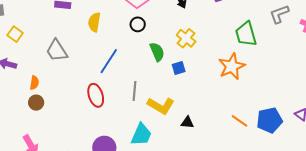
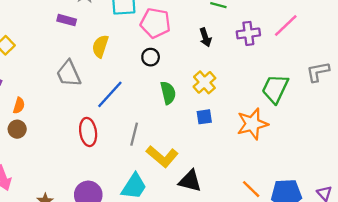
green trapezoid: (246, 34) -> (275, 89), turned 32
gray trapezoid: (57, 51) -> (69, 74), moved
blue square: (179, 68) -> (204, 117), moved
black triangle: (187, 122) -> (190, 181), size x1.5

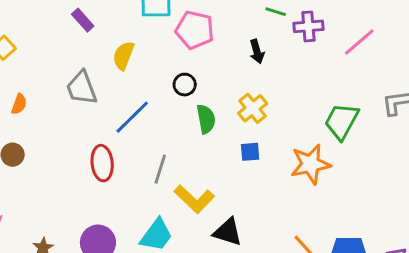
purple rectangle: (67, 20) -> (83, 20), turned 30
purple cross: (248, 33) -> (308, 26), moved
black circle: (151, 57) -> (185, 85), moved
orange semicircle: (19, 106) -> (19, 104), moved

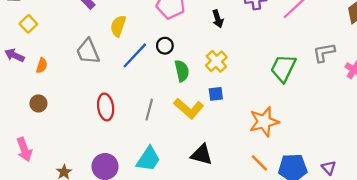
blue line: (132, 117) -> (135, 55), moved
orange star: (310, 164) -> (264, 122), moved
yellow L-shape: (194, 199) -> (189, 108), moved

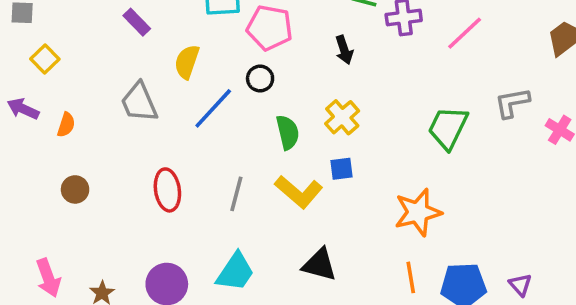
black circle: (165, 46) -> (260, 79), moved
brown circle: (38, 103) -> (75, 189), moved
pink arrow: (24, 149) -> (48, 278), moved
orange line: (259, 163) -> (411, 277), turned 36

